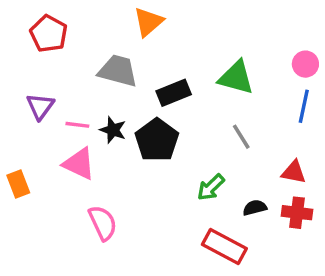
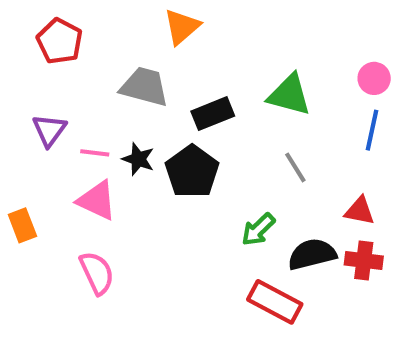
black semicircle: (255, 208) -> (312, 254), size x1.6
pink semicircle: (103, 223) -> (97, 273), moved

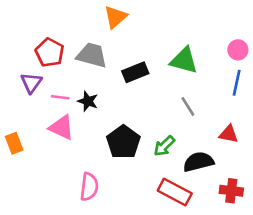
red pentagon: (60, 41) -> (50, 53), moved
black pentagon: (192, 172) -> (123, 142), moved
red cross: (364, 260) -> (231, 191), moved
pink semicircle: (97, 273) -> (89, 187), moved, turned 32

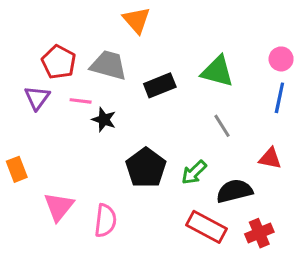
orange triangle: (115, 17) -> (136, 20), turned -30
pink line: (60, 97) -> (81, 101), moved
pink triangle: (62, 128) -> (59, 207), moved, turned 44
red cross: (231, 191) -> (259, 233), moved, turned -30

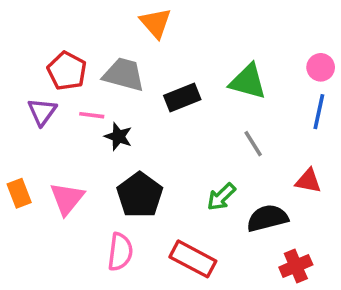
black pentagon: (146, 168) -> (140, 195), moved
pink triangle: (59, 207) -> (67, 199), moved
red rectangle: (206, 227) -> (193, 259), moved

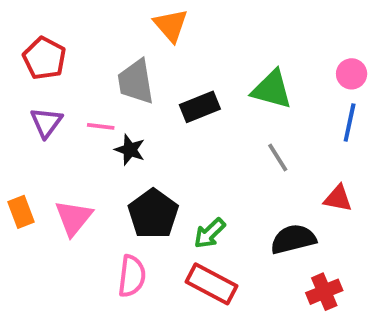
red pentagon: (67, 71) -> (44, 58), moved
gray trapezoid: (124, 74) -> (136, 82), turned -114
green arrow: (221, 197) -> (210, 233), moved

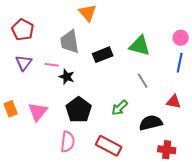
green arrow: (210, 233) -> (120, 108), moved
red cross: (324, 292) -> (167, 150), turned 30

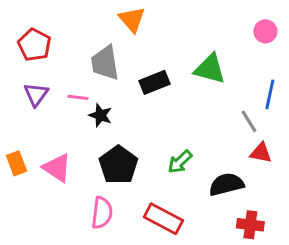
pink circle: (181, 38) -> (265, 31), moved
gray line: (143, 81) -> (249, 121), moved
pink triangle: (38, 112) -> (57, 168), turned -35

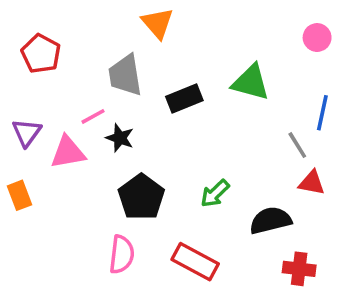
purple triangle: (36, 94) -> (27, 133), moved
pink line: (78, 97) -> (93, 116), turned -36
pink triangle: (57, 168) -> (68, 152), moved, turned -44

